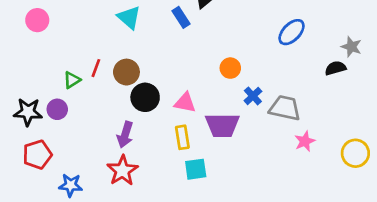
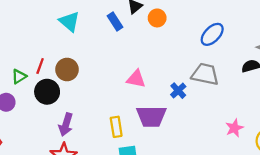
orange circle: (230, 68) -> (157, 18), moved
black circle: (145, 97) -> (47, 92), moved
pink triangle: (185, 103) -> (136, 79), moved
gray trapezoid: (285, 108) -> (205, 74), moved
pink star: (305, 141) -> (234, 128), moved

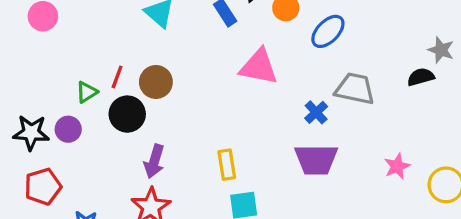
blue ellipse: (212, 34) -> (328, 31), moved
pink triangle: (136, 79) -> (259, 67), moved, size x1.4
purple trapezoid: (151, 116) -> (316, 160), moved

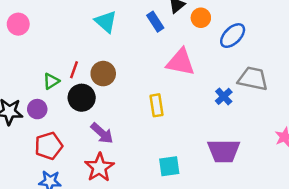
purple trapezoid: (316, 160) -> (224, 151), moved
purple arrow: (154, 161) -> (102, 133), turned -65
yellow rectangle: (227, 165) -> (156, 105), moved
red pentagon: (43, 187) -> (49, 146), moved

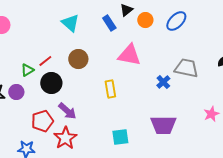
blue ellipse: (233, 36) -> (176, 21), moved
red line: (74, 70) -> (45, 61), turned 32
brown circle: (103, 74) -> (78, 59), moved
red pentagon: (49, 146) -> (42, 121), moved

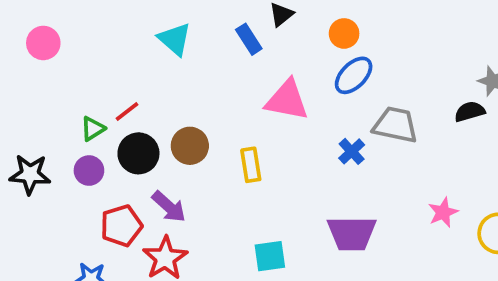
orange circle: (145, 20) -> (344, 33), moved
blue ellipse: (176, 21) -> (354, 75), moved
brown circle: (78, 59) -> (190, 146), moved
purple circle: (16, 92) -> (89, 171), moved

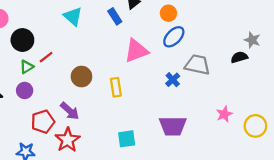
pink triangle: (287, 100) -> (136, 51), turned -32
black circle: (138, 153) -> (22, 40), moved

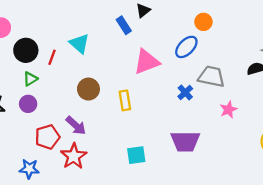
orange circle: (168, 13) -> (203, 22), moved
cyan triangle: (73, 16) -> (79, 44), moved
red line: (46, 57) -> (52, 57), moved, turned -32
pink star: (224, 114) -> (229, 110), moved

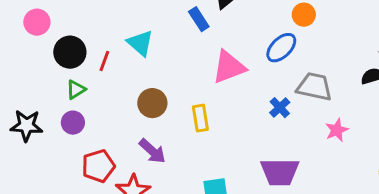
purple arrow: (76, 126) -> (152, 151), moved

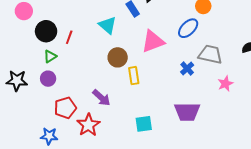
cyan triangle: (140, 43) -> (108, 25), moved
brown circle: (152, 103) -> (118, 57), moved

